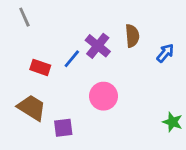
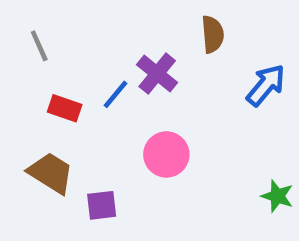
gray line: (24, 17) -> (39, 46), moved
brown semicircle: (132, 36) -> (213, 34), moved
blue arrow: (165, 53) -> (266, 85), size x1.4

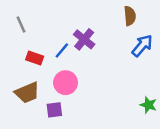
brown semicircle: (213, 34) -> (130, 16), moved
pink circle: (166, 154) -> (66, 83), moved
brown trapezoid: (51, 173) -> (27, 93), turned 125

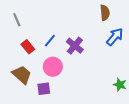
purple cross: (84, 39) -> (75, 46), moved
red rectangle: (35, 58) -> (28, 47), turned 32
brown trapezoid: (27, 93) -> (22, 75), turned -115

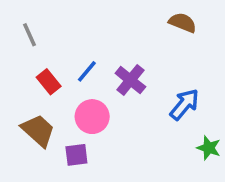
brown semicircle: (105, 13) -> (183, 23), turned -63
blue arrow: (115, 37) -> (184, 104), moved

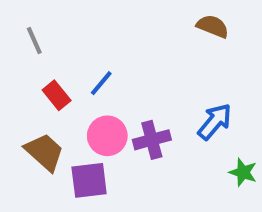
purple cross: (130, 80) -> (152, 140), moved, turned 36
purple square: (76, 155) -> (89, 180), size x1.4

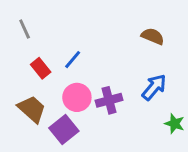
brown semicircle: (213, 26) -> (153, 36), moved
purple square: (89, 180) -> (64, 129), turned -32

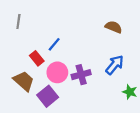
gray line: (25, 29) -> (18, 22), turned 32
red rectangle: (41, 68) -> (37, 58), moved

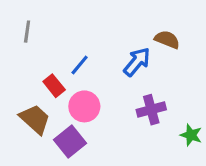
blue arrow: (115, 65) -> (137, 62), moved
purple cross: (81, 75) -> (151, 110), moved

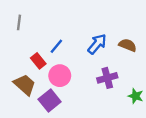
brown semicircle: (167, 40) -> (128, 45), moved

